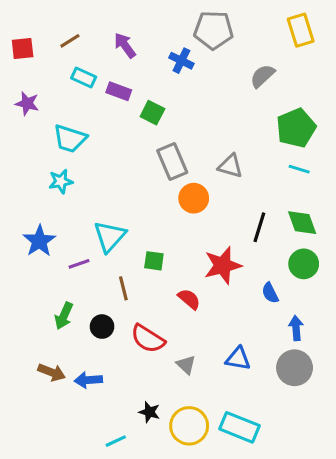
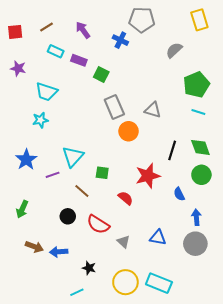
brown line: (123, 288) -> (82, 191), turned -35
green arrow: (64, 316) -> (22, 209), moved
black star: (149, 412) -> (89, 268), moved

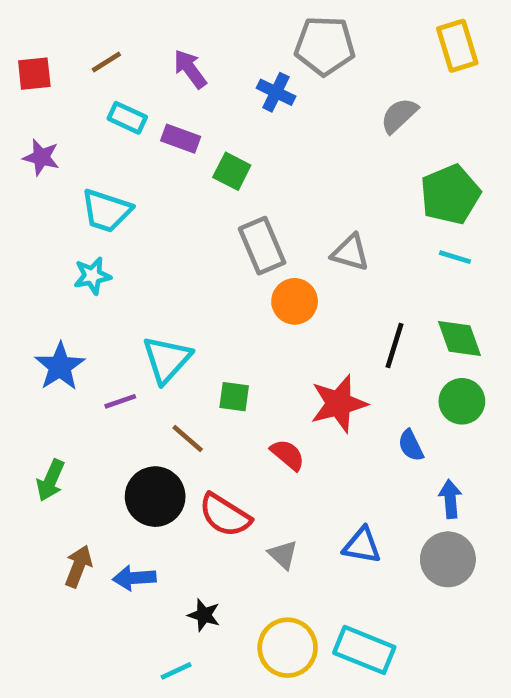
black circle: (68, 216) -> (155, 497), size x1.6
brown arrow: (34, 247) -> (78, 566), turned -90

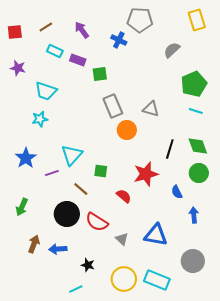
green square: (232, 171) -> (100, 74), turned -35
blue triangle: (362, 545) -> (156, 235), size x1.4
gray circle: (448, 559) -> (193, 261), moved

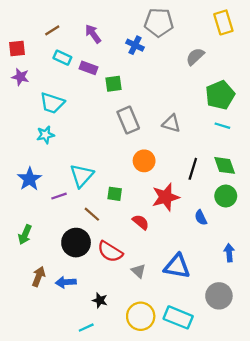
red square: (15, 32) -> (17, 49), moved
orange circle: (127, 130) -> (144, 161), moved
blue arrow: (194, 215) -> (229, 253), moved

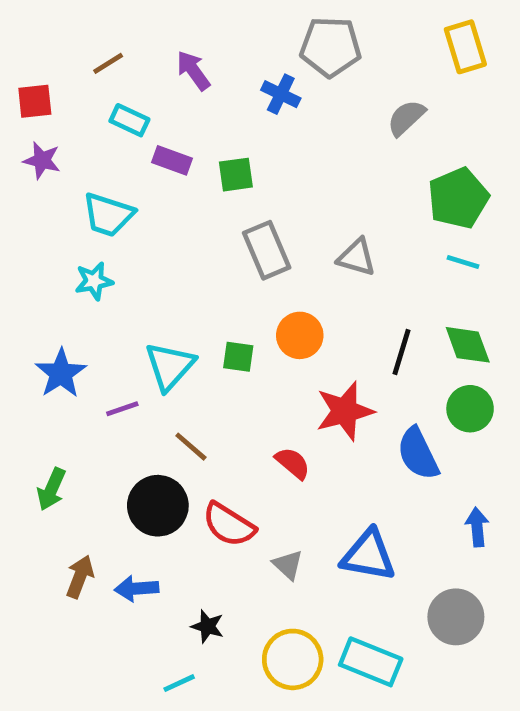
purple rectangle: (88, 68) -> (172, 160), moved
green square: (115, 194) -> (238, 357), moved
blue semicircle: (201, 218) -> (418, 454), size x1.6

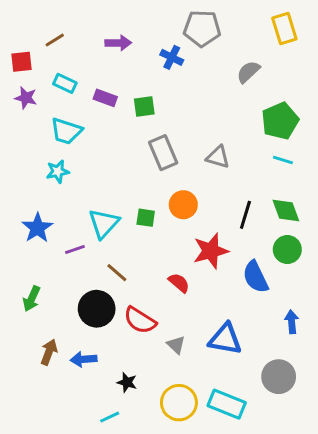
brown line: (108, 63) -> (55, 40), moved
purple arrow: (193, 70) -> (118, 43), turned 125
cyan rectangle: (129, 120) -> (65, 83), moved

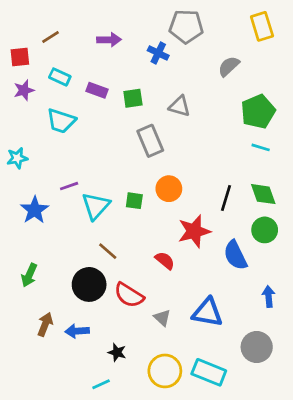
purple star: (26, 98) -> (24, 90), turned -30
gray triangle: (218, 157) -> (180, 106), moved
cyan star: (58, 171) -> (17, 158), moved
purple line: (75, 250) -> (69, 186), moved

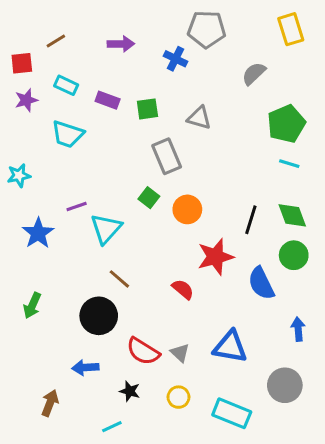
green square: (134, 201) -> (149, 198), moved, turned 30
red semicircle: (129, 295) -> (143, 351), moved
brown arrow: (45, 324) -> (50, 403), moved
yellow circle: (165, 371) -> (178, 397), moved, size x0.6

